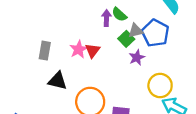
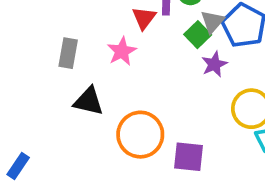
gray triangle: (136, 31) -> (212, 22), turned -35
red triangle: (92, 51) -> (144, 18), moved

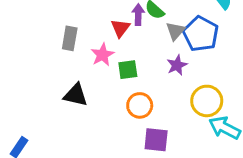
green square: (198, 35) -> (128, 70), moved, turned 36
gray rectangle: (68, 53) -> (70, 38), moved
orange circle: (140, 135) -> (140, 105), moved, size x0.7

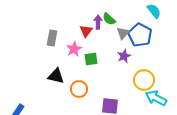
orange circle: (140, 105) -> (79, 89), moved

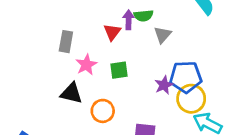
green semicircle: (109, 19) -> (144, 16), turned -48
blue pentagon: (140, 35) -> (186, 77), moved, turned -30
pink star: (74, 49) -> (86, 65), moved
purple star: (124, 56) -> (164, 85), moved

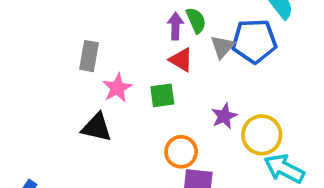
green semicircle: (144, 16) -> (196, 20), turned -108
red triangle: (112, 32) -> (181, 60), moved, turned -36
blue pentagon: (186, 77) -> (254, 41), moved
orange circle: (103, 111) -> (181, 152), moved

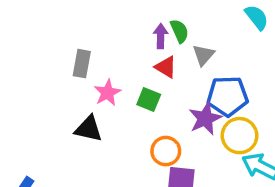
blue pentagon: (254, 41) -> (228, 96), moved
green square: (162, 95) -> (149, 100), turned 30
purple star: (224, 116) -> (205, 118), size x1.4

